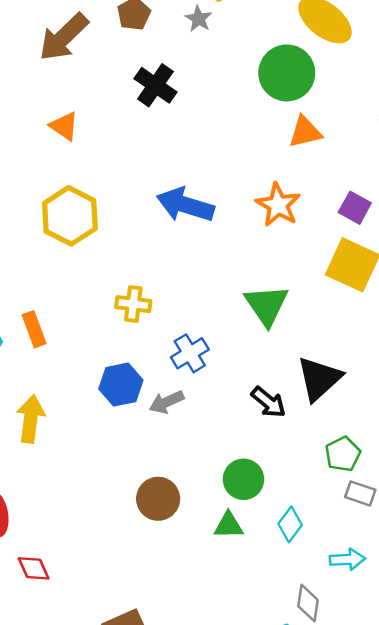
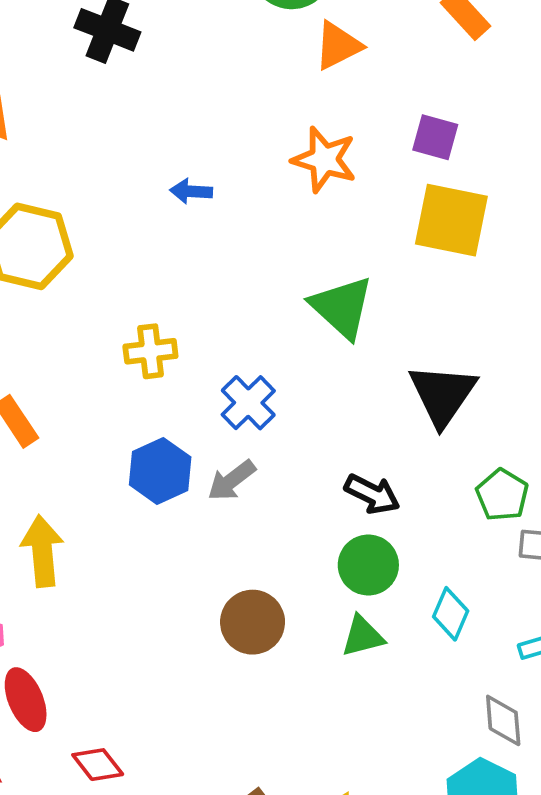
blue arrow: (185, 205) -> (191, 191), size x0.5
black arrow: (269, 402) -> (372, 494), moved

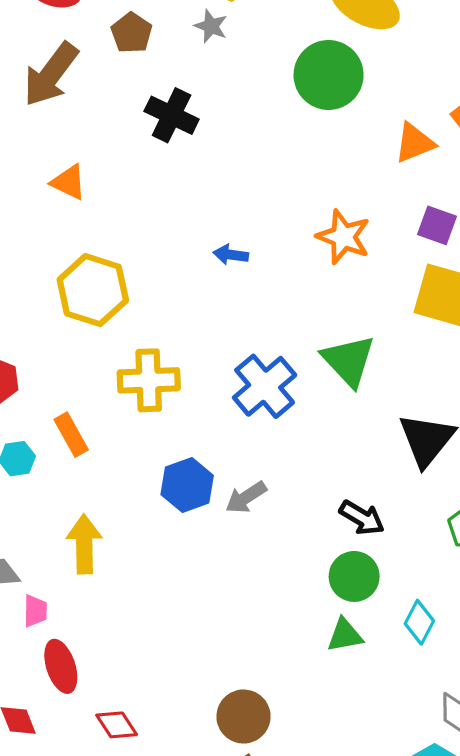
orange triangle: (338, 46) -> (415, 143), moved
yellow cross: (150, 351) -> (149, 380), moved, size x1.4
blue cross: (248, 403) -> (265, 386), moved, size x1.4
brown circle: (253, 622) -> (244, 717), moved

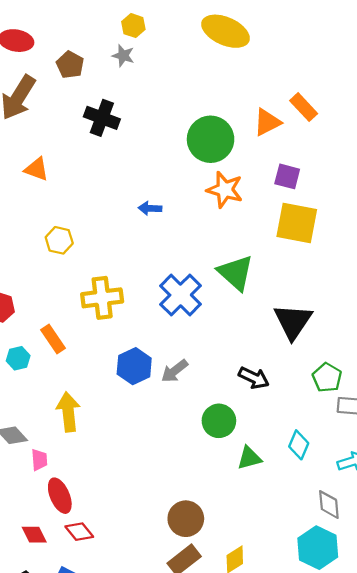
green circle: (329, 75) -> (211, 139), moved
yellow hexagon: (93, 290) -> (59, 240), size x0.6
green circle: (354, 576) -> (219, 421), moved
red diamond: (117, 725) -> (79, 532), moved

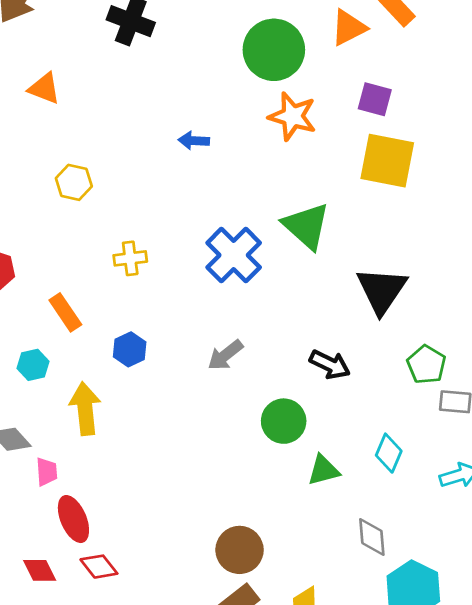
yellow cross: (102, 298) -> (130, 258), size x0.6
cyan hexagon: (18, 358) -> (33, 365), moved
blue hexagon: (134, 366) -> (130, 349), moved, size x0.7
gray diamond: (329, 505) -> (372, 537), moved

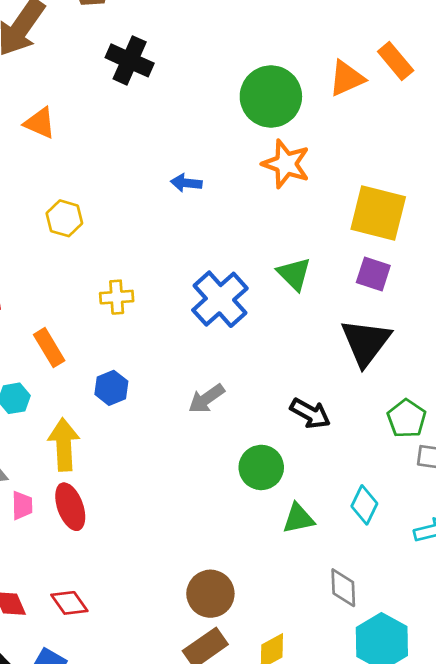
purple square: (375, 99) -> (373, 274), moved
green triangle: (306, 226) -> (294, 274), size x0.7
red ellipse: (73, 519) -> (70, 507), moved

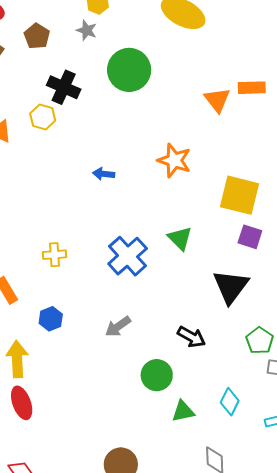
orange rectangle: (396, 61) -> (252, 88), turned -52
orange triangle: (347, 78) -> (217, 100), turned -44
green circle: (271, 97) -> (129, 70), moved
yellow hexagon: (64, 218) -> (43, 117), moved
purple square: (373, 274) -> (250, 237), moved

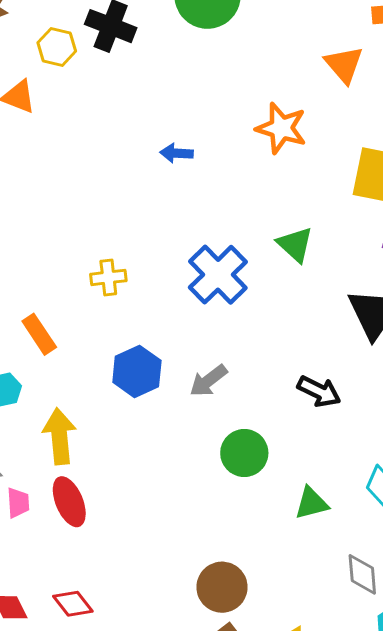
orange triangle: (217, 100) -> (344, 64), moved
yellow hexagon: (43, 117) -> (57, 47), moved
blue hexagon: (51, 319) -> (137, 371), moved, size x1.4
green circle: (157, 375) -> (244, 453), moved

